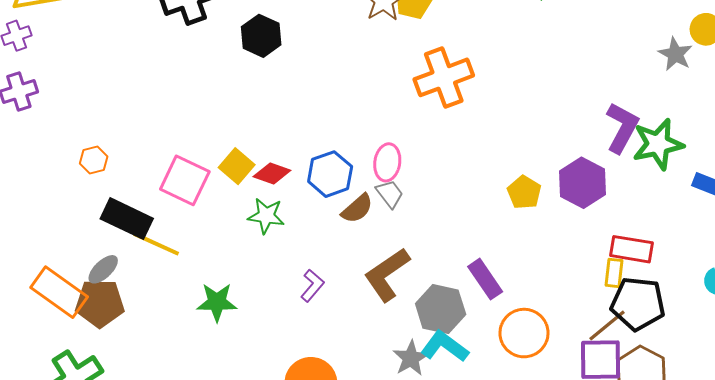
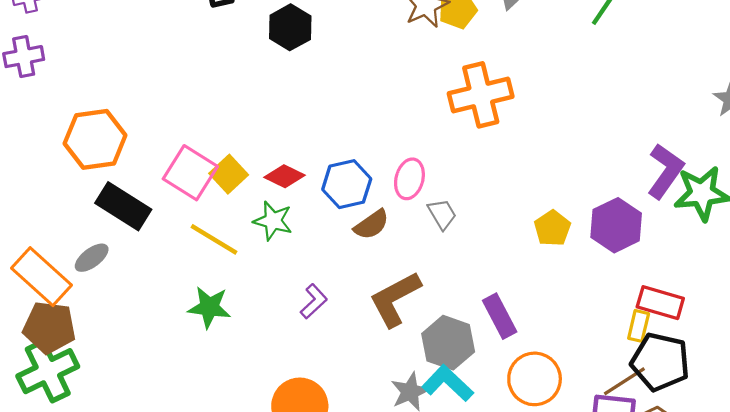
orange hexagon: (94, 160) -> (95, 139), size x2.0
yellow square: (237, 166) -> (229, 174), moved
gray trapezoid: (390, 194) -> (442, 214), moved
yellow line: (156, 244) -> (214, 239), moved
brown pentagon: (100, 303) -> (49, 327), moved

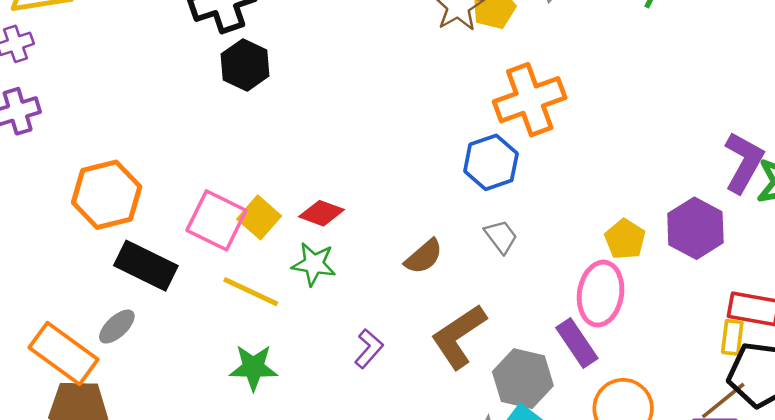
black hexagon: (290, 27) -> (245, 65), moved
pink ellipse: (409, 179) -> (601, 294), moved, size x1.4
blue hexagon: (347, 184) -> (491, 162), moved

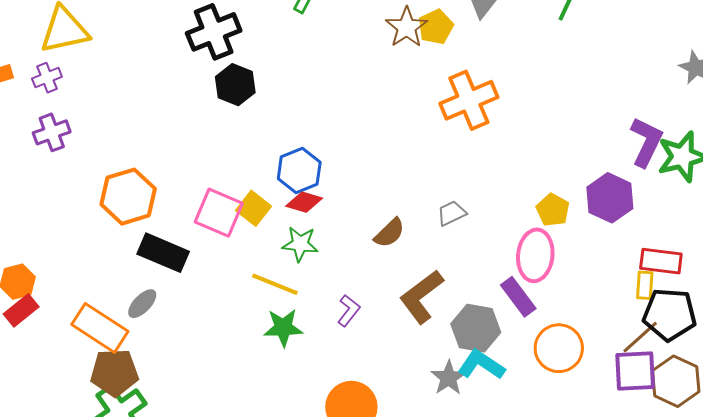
blue hexagon: (491, 162) -> (299, 171), moved
gray trapezoid: (501, 237) -> (452, 213), turned -76
yellow line: (251, 292) -> (275, 284), moved
green star: (253, 368) -> (283, 328), moved

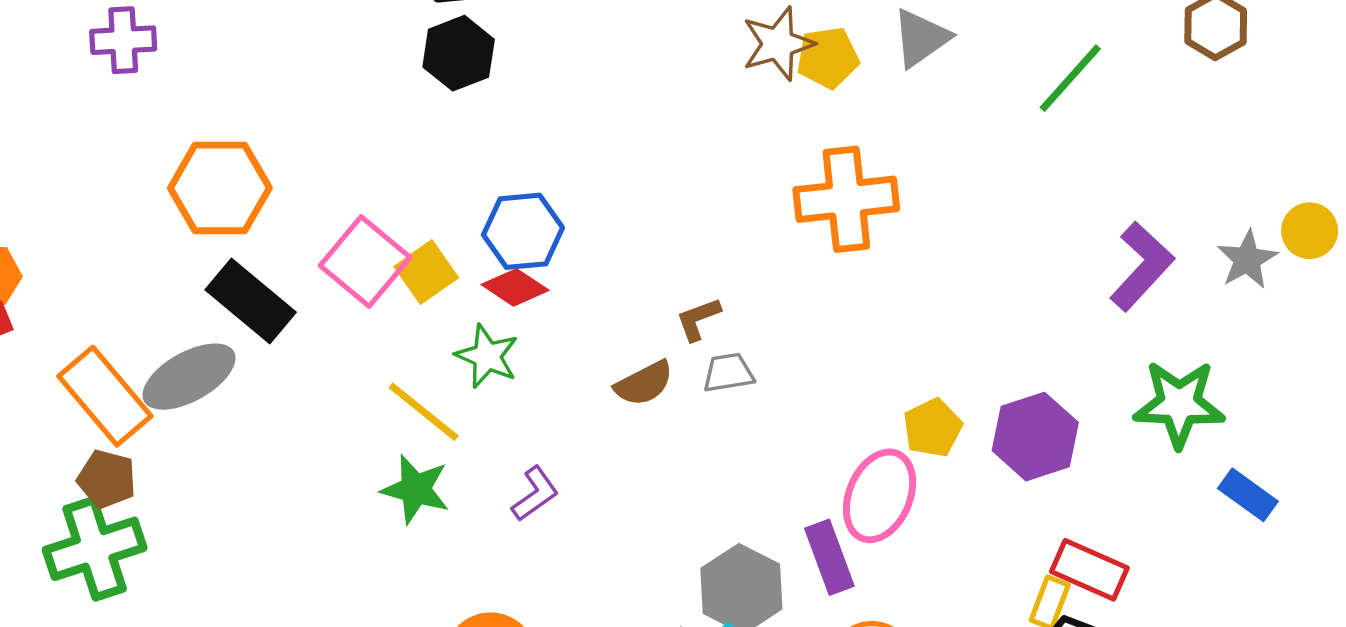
purple L-shape: (646, 142) -> (1142, 266), moved
gray trapezoid: (452, 213) -> (728, 373), moved
brown L-shape: (421, 297) -> (698, 319), moved, size x0.5
gray ellipse: (142, 304) -> (189, 377), size x1.6
brown pentagon: (114, 373) -> (107, 479), size x0.7

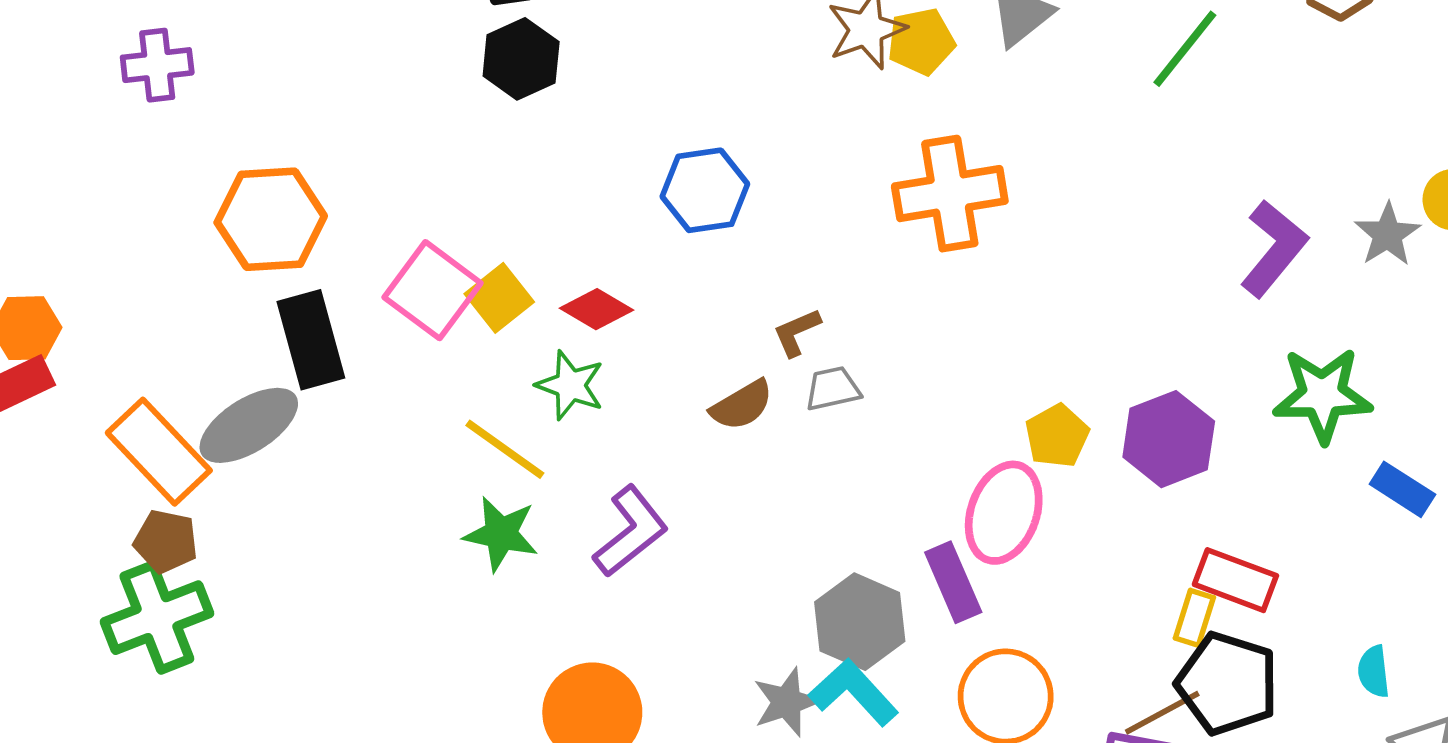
blue hexagon: (523, 231) -> (705, 190), moved
black rectangle: (251, 301) -> (311, 340), turned 38
purple L-shape: (535, 494) -> (631, 531), size x1.5

